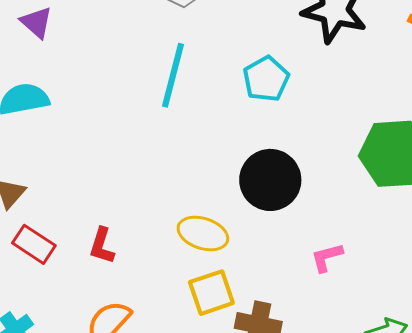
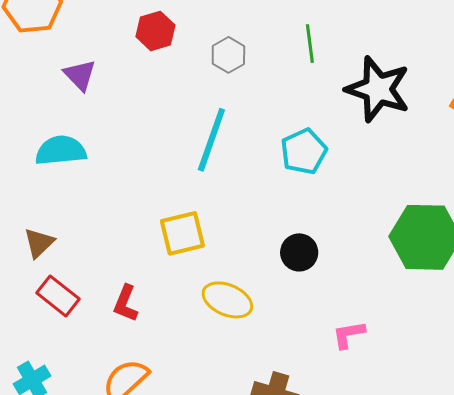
black circle: (270, 180) -> (299, 252), size x0.6
yellow square: (211, 293) -> (182, 233), moved

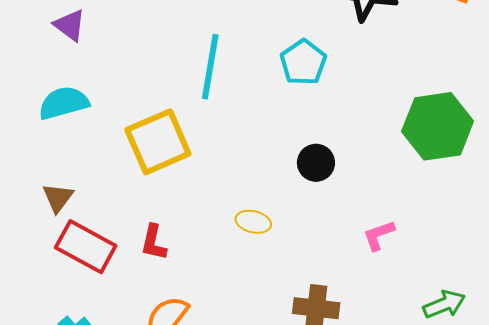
yellow square: (182, 233) -> (158, 142), moved, size x1.4
red rectangle: (58, 296) -> (86, 247), size x1.4
yellow ellipse: (227, 300) -> (253, 222), size x0.7

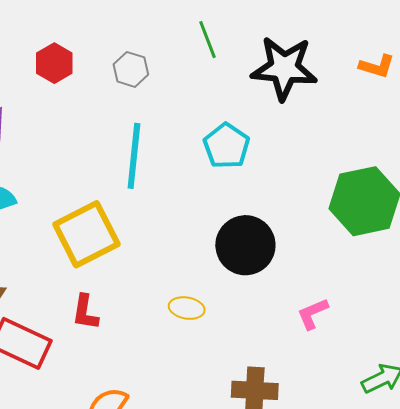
black circle: (316, 163) -> (245, 245), size x1.6
red L-shape: (154, 242) -> (85, 312), moved

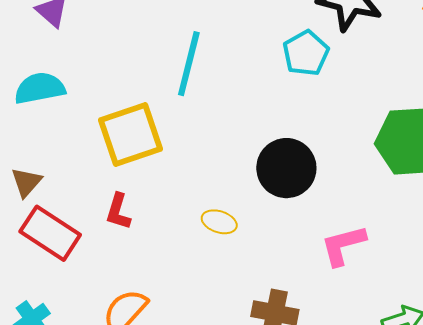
cyan pentagon: (226, 146) -> (306, 53), moved
pink L-shape: (313, 314) -> (343, 245), size x1.4

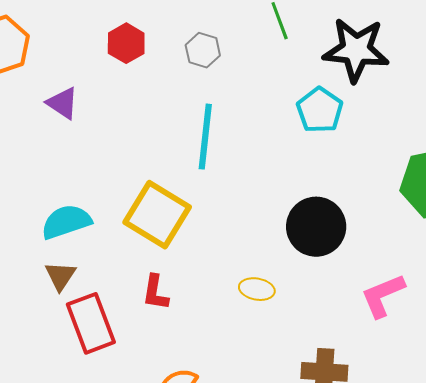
cyan semicircle: (40, 88) -> (66, 222), moved
yellow square: (131, 135) -> (157, 215), turned -32
red rectangle: (50, 233) -> (91, 323), turned 44

